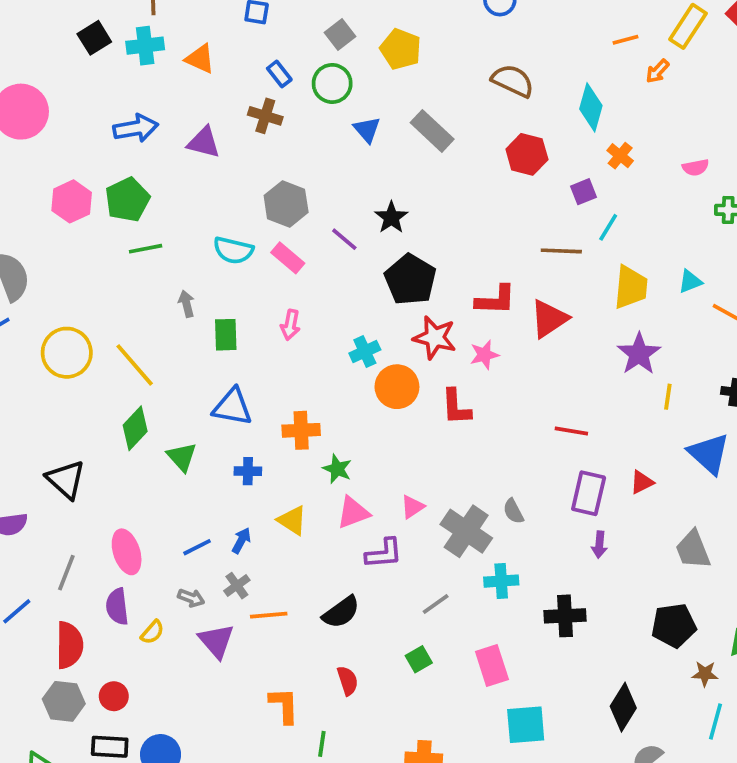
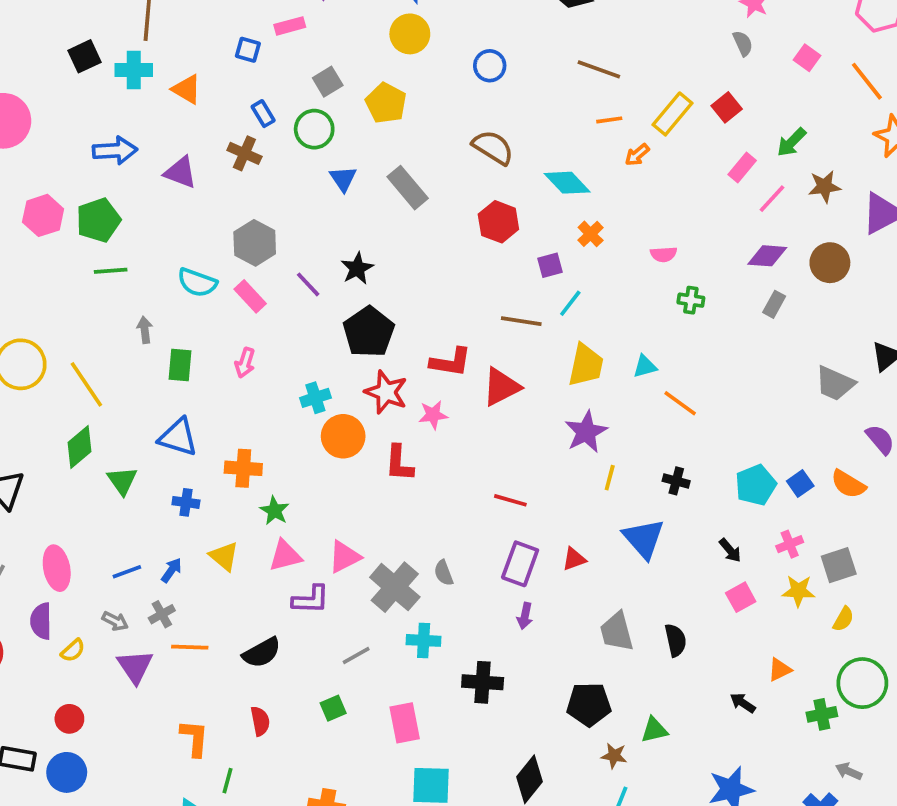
cyan diamond: (591, 107) -> (567, 183), turned -66
pink triangle: (412, 507) -> (344, 557), size x1.4
red circle: (114, 696) -> (69, 719), moved

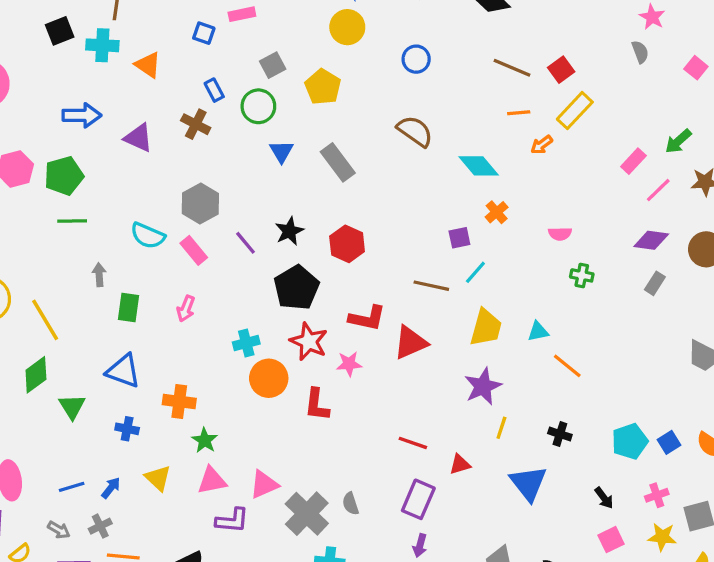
red square: (727, 107) -> (561, 70), moved
red hexagon: (498, 222) -> (347, 244), moved
red triangle: (574, 559) -> (460, 464), moved

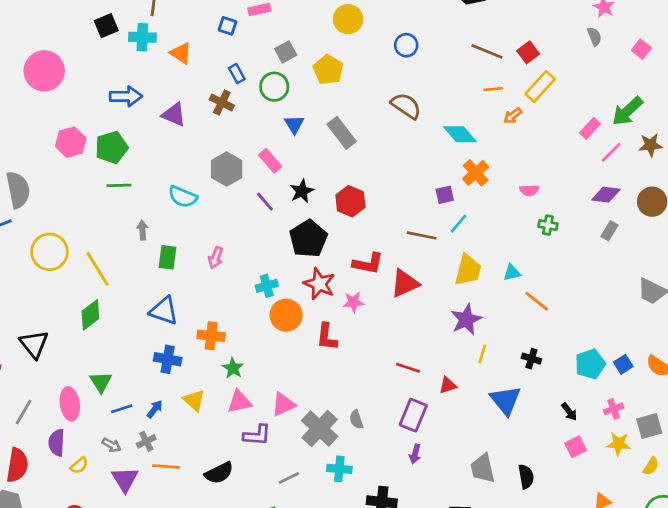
green arrow: (678, 141) -> (627, 111), size x1.4
orange cross: (497, 212) -> (476, 173), size x1.4
pink rectangle: (194, 250) -> (270, 161), moved
green triangle: (72, 406) -> (101, 382), moved
blue cross: (127, 429) -> (168, 359), size x1.4

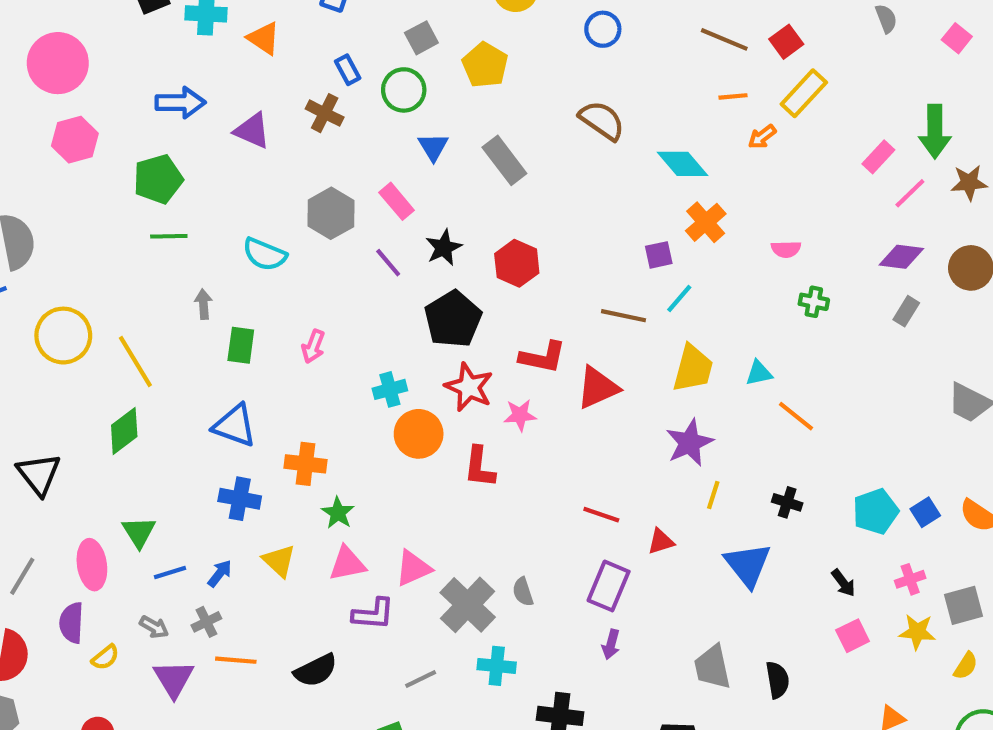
green arrow: (627, 111) -> (935, 131), turned -48
pink hexagon: (71, 142) -> (75, 140), moved

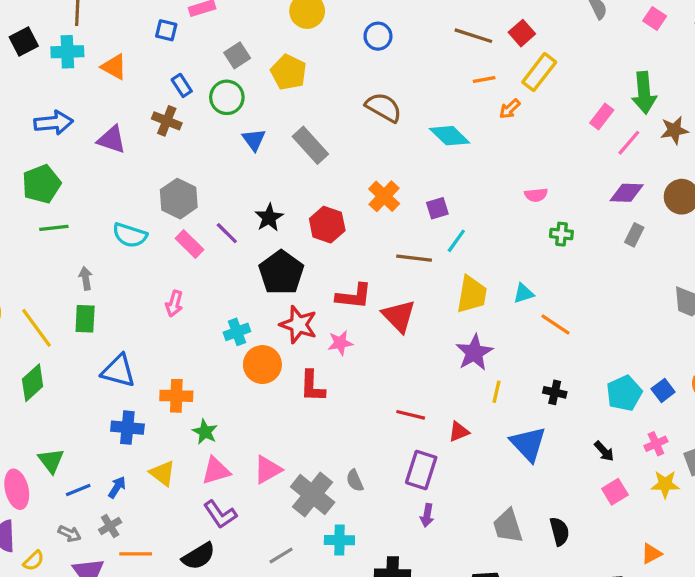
pink rectangle: (397, 201) -> (189, 244), moved
orange cross: (706, 222) -> (384, 196), moved
green rectangle: (241, 345) -> (85, 319), moved
red triangle: (598, 388) -> (399, 316), turned -45
purple L-shape: (373, 614) -> (220, 514), moved, turned 56

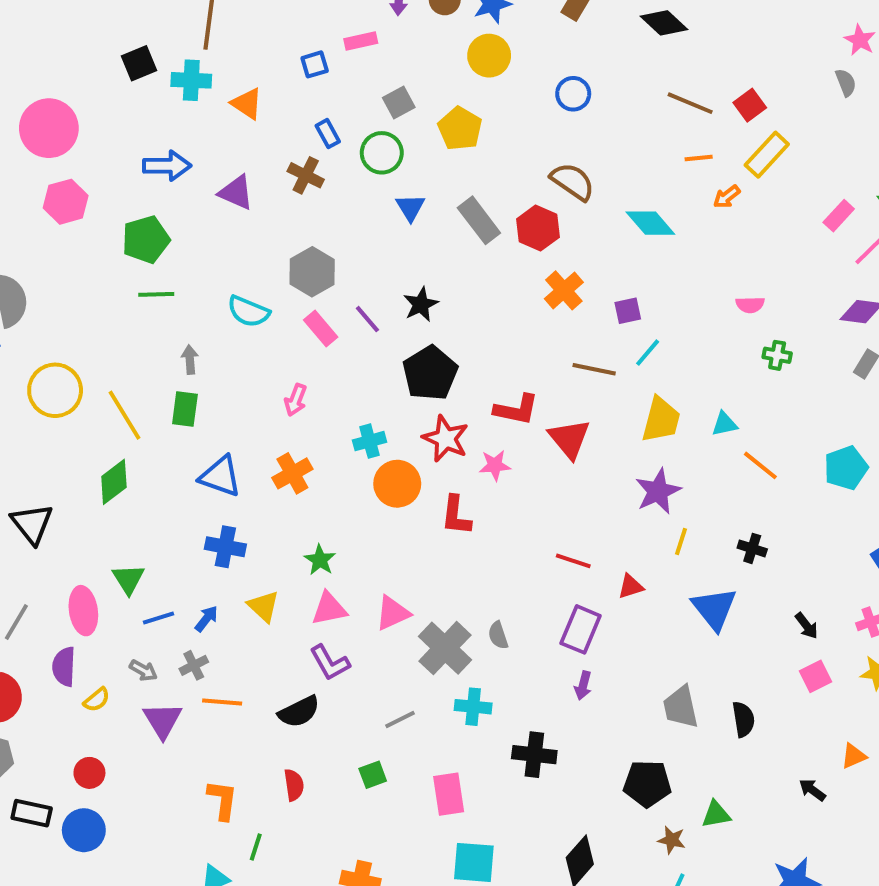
blue square: (166, 30) -> (315, 64), turned -35
red hexagon: (327, 225) -> (538, 228), moved
cyan pentagon: (624, 393) -> (846, 468), moved
orange cross: (176, 396) -> (292, 473), moved, turned -36

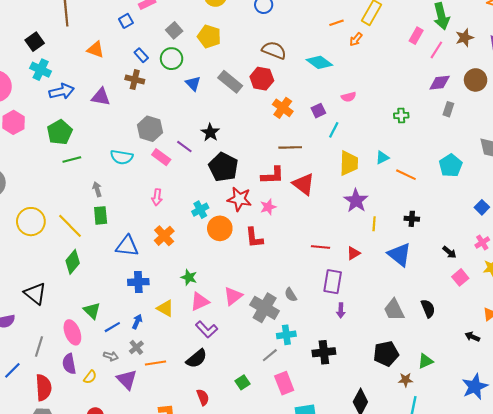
cyan cross: (191, 80) -> (41, 70), moved, turned 36
pink semicircle: (750, 305) -> (349, 97), moved
brown line: (594, 369) -> (290, 147), moved
gray line: (400, 720) -> (270, 355), moved

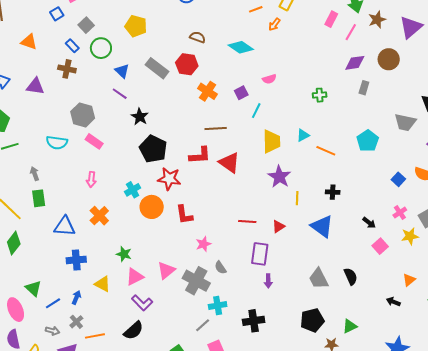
gray square: (174, 30) -> (86, 25), moved
brown semicircle: (274, 50) -> (197, 37), size x0.7
purple line: (184, 147) -> (120, 94), moved
pink star: (268, 207) -> (203, 244), moved

